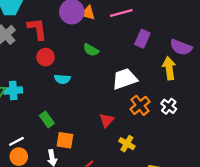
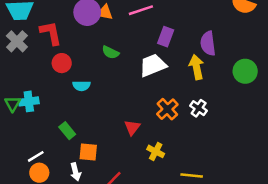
purple semicircle: (181, 47) -> (208, 43), turned 65
white trapezoid: (125, 79) -> (153, 65), moved

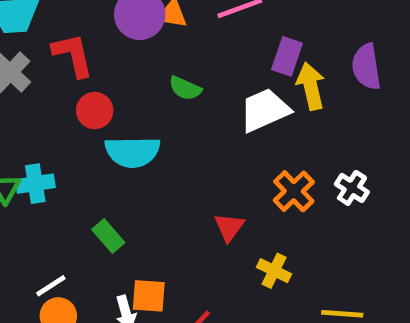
yellow arrow: (196, 67) -> (311, 86), moved
cyan semicircle: (81, 86) -> (133, 152), size x1.6
orange square: (88, 152) -> (149, 296), moved

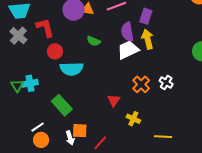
purple rectangle: (287, 56) -> (146, 16), moved
purple semicircle: (366, 67) -> (127, 32), moved
green rectangle: (108, 236) -> (62, 105), size x1.5

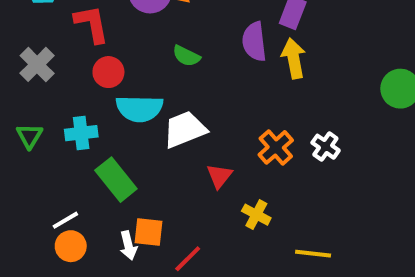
gray cross: (18, 36) -> (37, 64), moved
white trapezoid: (128, 50) -> (185, 129), moved
cyan cross: (30, 83) -> (81, 133), moved

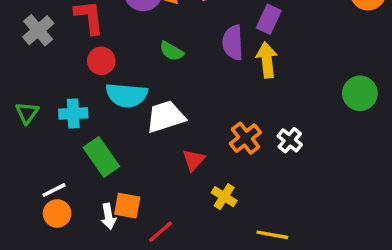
gray cross: (37, 64) -> (38, 30), moved

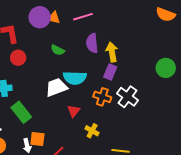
purple rectangle: (269, 19) -> (110, 72), moved
cyan semicircle: (127, 95) -> (75, 78), moved
orange cross: (245, 138) -> (102, 97), turned -30
white cross: (290, 140) -> (127, 97), size x1.5

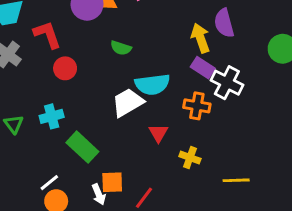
purple semicircle: (92, 43) -> (224, 23), moved
purple rectangle: (110, 72) -> (203, 68), turned -70
white cross: (127, 97) -> (227, 83), moved

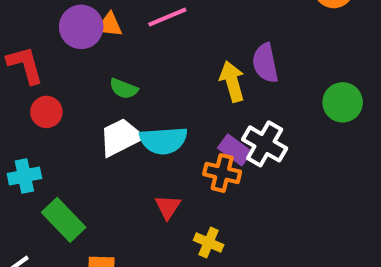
purple rectangle: (203, 68) -> (235, 150), moved
white trapezoid: (128, 102) -> (121, 137), moved

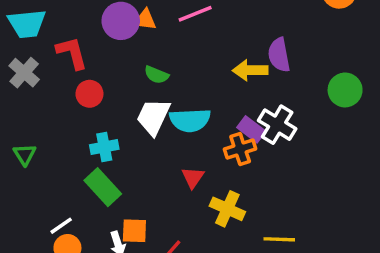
yellow arrow: (232, 81) -> (250, 70), turned -76
white trapezoid: (121, 137) -> (153, 117), turned -39
orange cross: (222, 173) -> (240, 149), turned -32
cyan cross: (24, 176) -> (104, 147), moved
yellow cross: (209, 243) -> (227, 209), size x1.4

